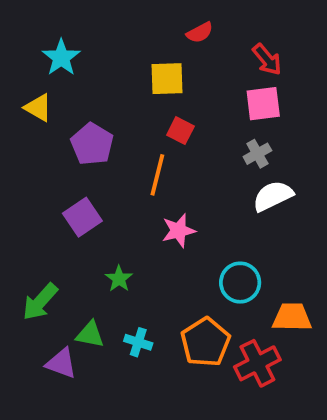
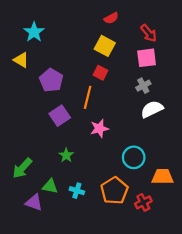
yellow square: (167, 79) -> (105, 46), moved, turned 30
purple square: (82, 217) -> (60, 116), moved
red cross: (257, 363) -> (143, 202), size x0.7

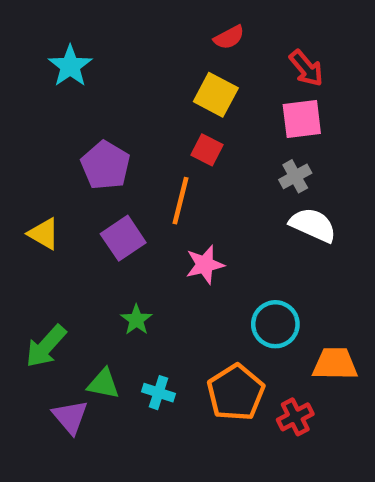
yellow triangle: (21, 60) -> (44, 234), moved
white semicircle: (152, 109) -> (313, 225), turned 50
purple triangle: (34, 202) -> (70, 417), turned 30

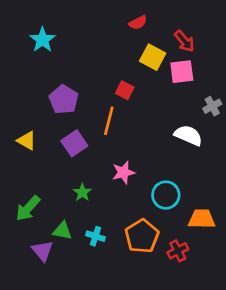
yellow square: (216, 95) -> (153, 57), moved
gray cross: (295, 176) -> (212, 106), moved
pink star: (205, 265) -> (123, 172), moved

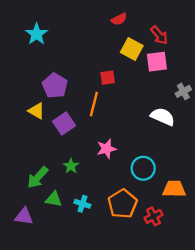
red square: (125, 90) -> (108, 78), turned -35
yellow triangle: (27, 141) -> (37, 111), moved
green arrow: (28, 208) -> (38, 177), moved
purple triangle: (42, 251) -> (24, 216), moved, turned -42

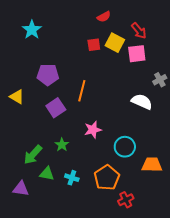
red square: (108, 78) -> (94, 45), moved
purple pentagon: (55, 86) -> (48, 75), turned -30
yellow triangle: (37, 111) -> (17, 97), moved
red cross: (153, 216) -> (126, 200), moved

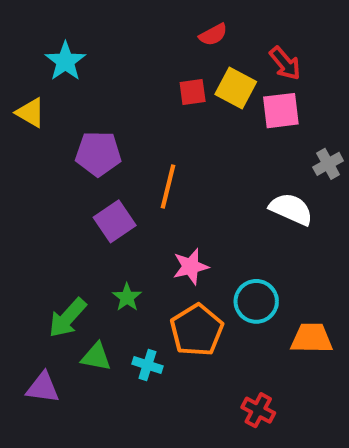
yellow triangle: (17, 97) -> (31, 113), moved
orange pentagon: (107, 178) -> (197, 330), moved
red cross: (126, 200) -> (258, 410), turned -35

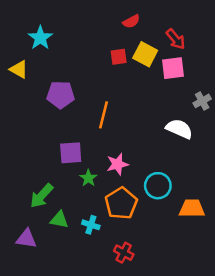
purple square: (115, 221) -> (71, 153), moved, turned 30
green star: (127, 297) -> (88, 178), moved
red cross: (258, 410) -> (124, 253), moved

